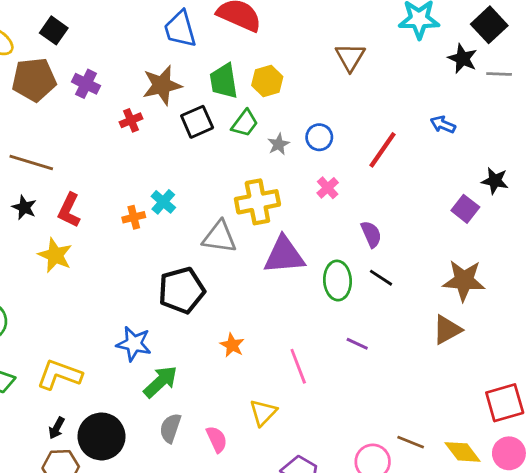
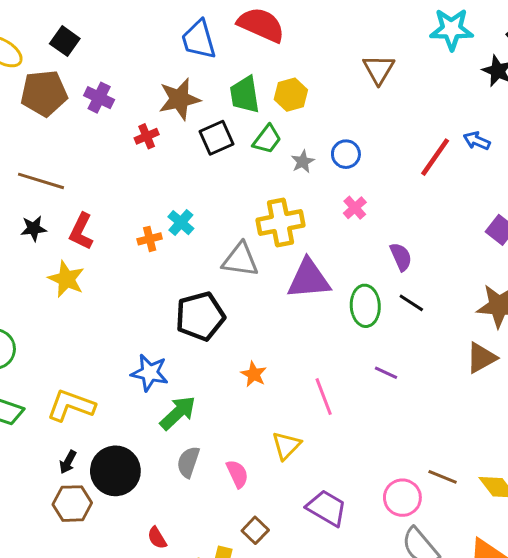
red line: (382, 150) -> (435, 157), moved
black star: (24, 207) -> (34, 228), turned -30

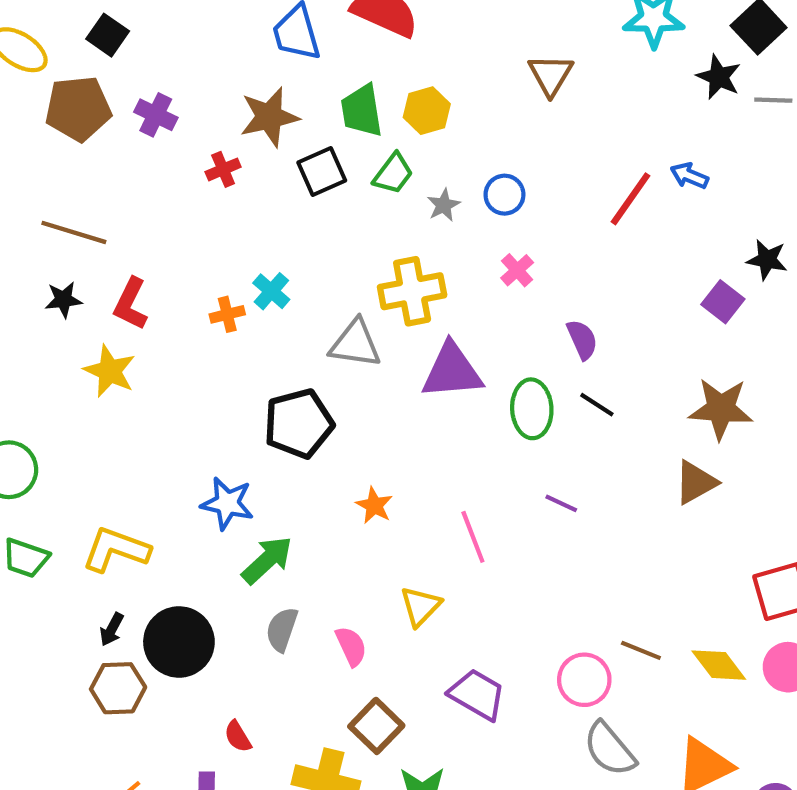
brown square: (255, 530) -> (376, 726), size x1.4

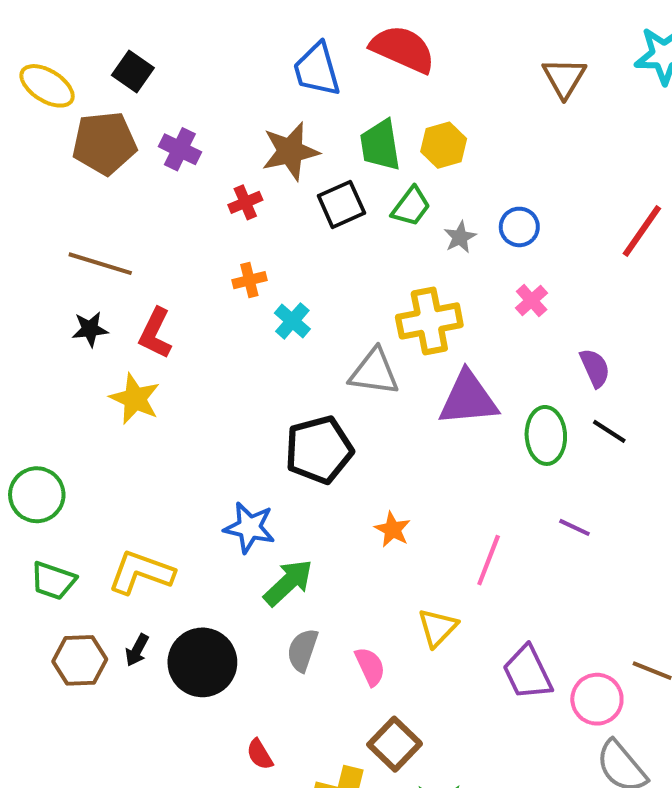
brown triangle: (551, 75) -> (564, 78), moved
orange cross: (227, 314) -> (249, 280), moved
pink line: (473, 537) -> (489, 560), turned 42
brown hexagon: (118, 688) -> (80, 660), moved
purple trapezoid: (477, 694) -> (527, 673), moved, turned -146

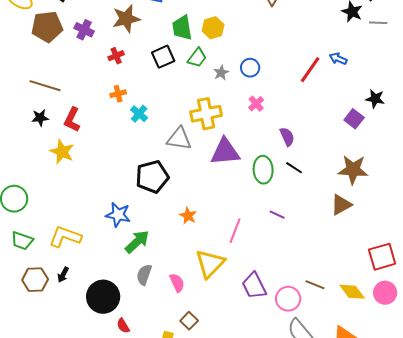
brown star: (290, 151) -> (126, 19), moved
yellow triangle: (438, 628) -> (210, 264), size x1.5
black circle: (202, 662) -> (103, 297), moved
brown square: (395, 744) -> (189, 321), size x0.7

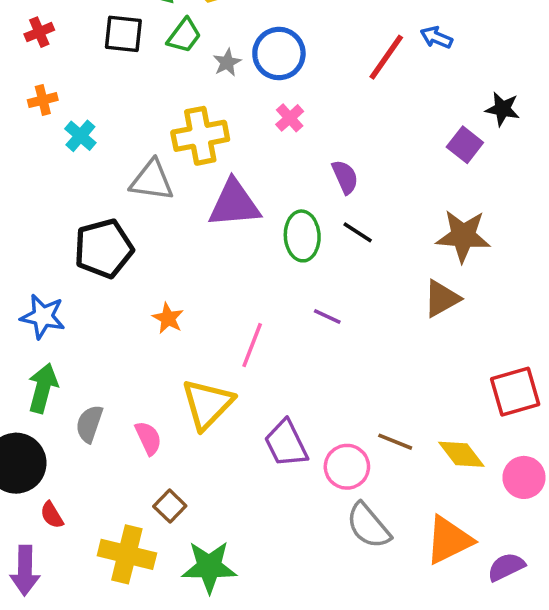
black square: (163, 57) -> (123, 34), turned 30
blue circle: (250, 68) -> (279, 54), size x1.5
green arrow: (137, 242) -> (43, 388), moved, turned -32
pink circle: (385, 293) -> (524, 477), moved

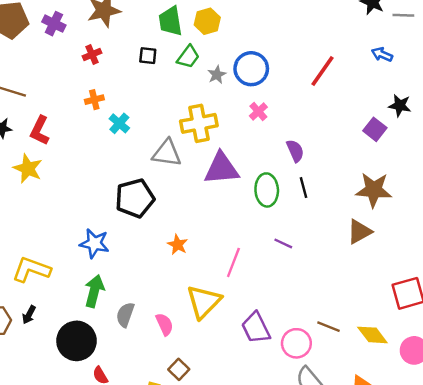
black square: (123, 34) -> (148, 56), size x0.7
blue arrow: (436, 37) -> (382, 54), moved
black line: (358, 232) -> (304, 188), turned 42

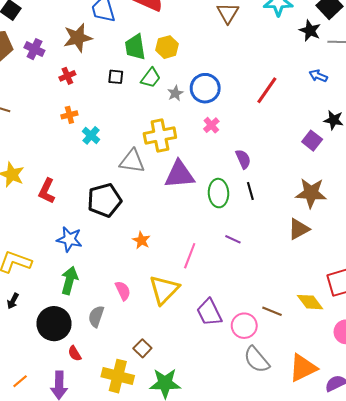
red L-shape: (40, 131) -> (47, 191), moved
gray semicircle: (125, 315) -> (96, 316), moved
pink semicircle: (164, 324) -> (123, 291), moved
yellow diamond: (372, 335) -> (310, 302), moved

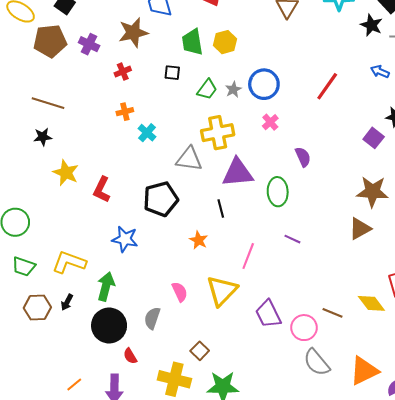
green trapezoid: (151, 78) -> (207, 89), moved
black line: (250, 191) -> (221, 209), moved
green arrow: (69, 280) -> (106, 287), moved

